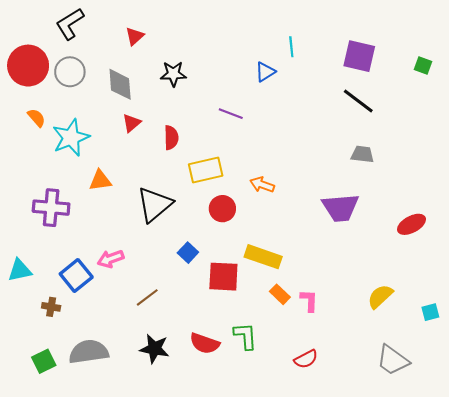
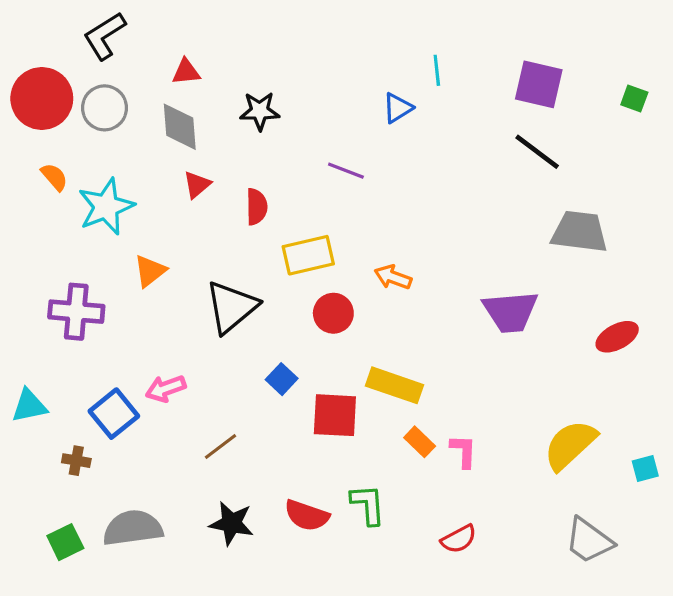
red triangle: (135, 36) -> (186, 72), moved, turned 36
gray trapezoid: (362, 154) -> (579, 232), moved, size x1.6
orange triangle: (100, 180) -> (150, 271), turned -30
yellow semicircle: (380, 296) -> (570, 445), size x1.4

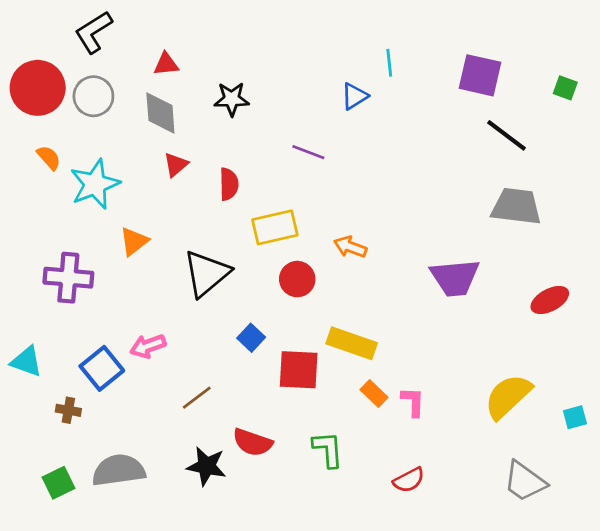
black line: (537, 152) -> (507, 135), moved
cyan triangle: (29, 406) -> (26, 361), turned 32
red semicircle: (307, 515) -> (253, 442), moved

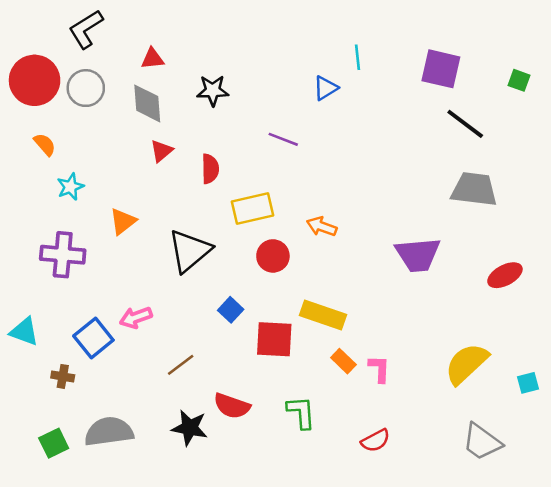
cyan star: (95, 184) -> (70, 187), moved, size x0.6

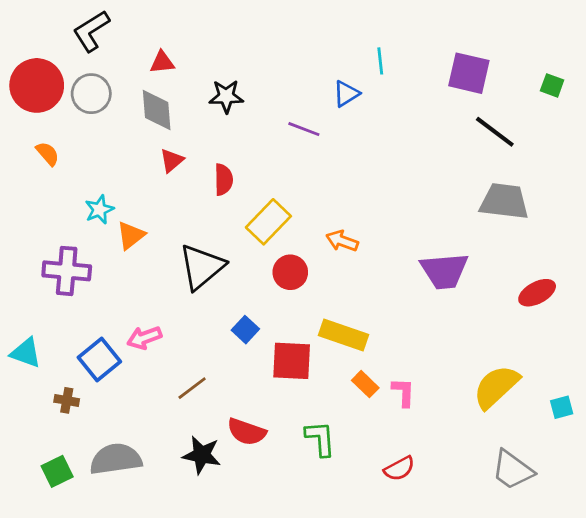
purple line: (283, 139) -> (304, 129), moved
cyan star: (70, 187) -> (99, 210), moved
yellow rectangle: (252, 209) -> (268, 222), turned -33

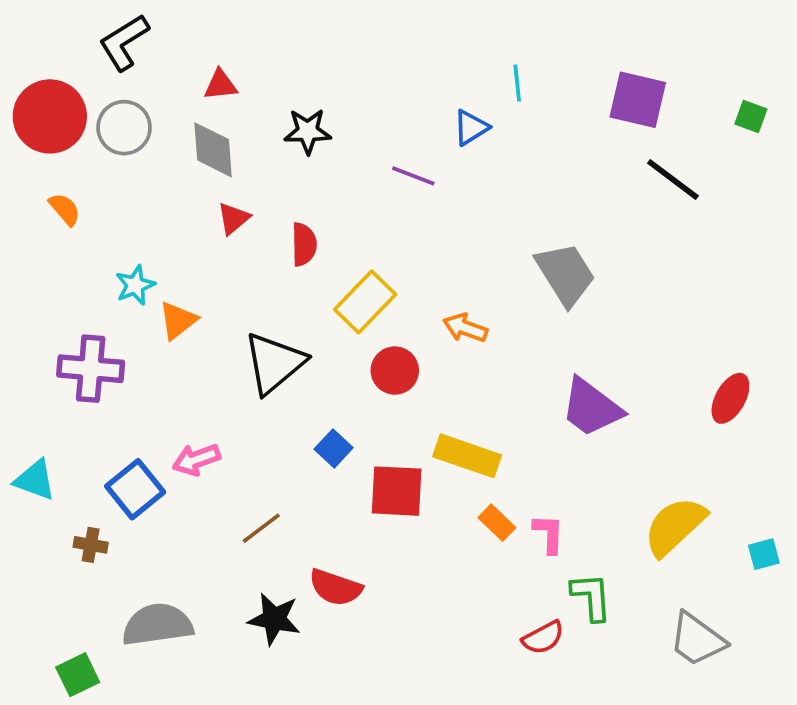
gray trapezoid: (504, 201) -> (565, 274), moved, turned 51
purple trapezoid: (444, 271) -> (591, 408), moved, turned 42
red ellipse: (537, 293) -> (730, 398), turned -33
green L-shape: (320, 439) -> (591, 597), moved
green square: (57, 471) -> (78, 675), moved

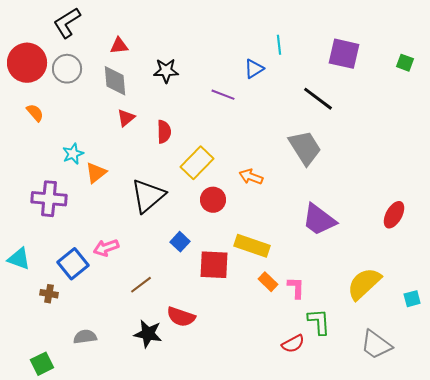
black line: (673, 180) -> (318, 99), moved
gray semicircle: (157, 625) -> (85, 337), size x0.6

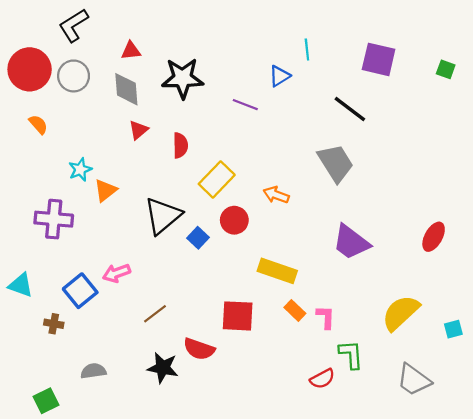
black star: (166, 71) -> (183, 78), size x1.5
blue square: (180, 242) -> (198, 238), moved
red square: (214, 265) -> (238, 316), moved

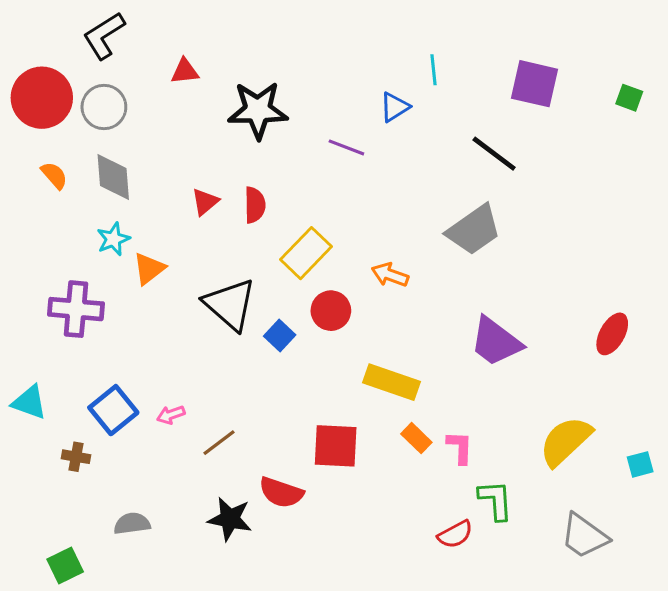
gray diamond: (126, 89) -> (113, 177), moved
red triangle: (139, 130) -> (205, 202), moved
gray trapezoid: (336, 163) -> (474, 230), turned 87
black triangle: (163, 216) -> (230, 304), turned -39
pink arrow: (116, 273) -> (171, 415), moved, size x0.7

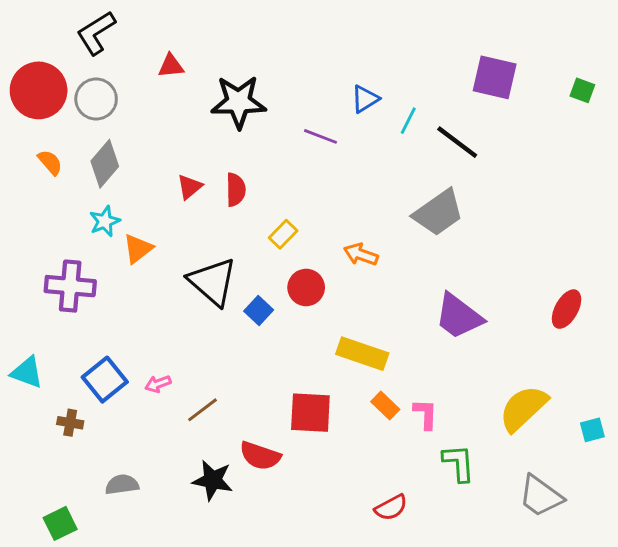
cyan line: (433, 70) -> (408, 121), moved, turned 32
gray diamond: (113, 177) -> (105, 164), turned 45
yellow rectangle: (306, 253) -> (283, 234), size x0.6
red semicircle: (455, 534) -> (391, 508), moved

